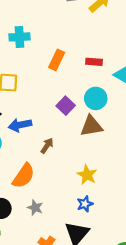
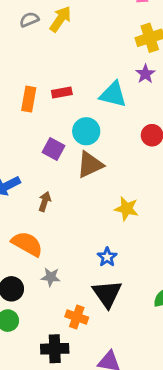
red rectangle: (94, 62) -> (62, 92), moved
yellow star: (87, 175) -> (127, 209), moved
orange semicircle: (24, 176) -> (27, 244), turned -80

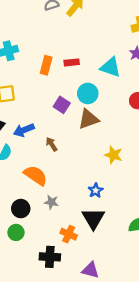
brown arrow: (45, 201) -> (52, 144), turned -56

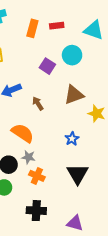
brown triangle: (88, 119) -> (74, 95), moved
blue star: (96, 190) -> (72, 139), moved
gray star: (51, 202) -> (28, 157), moved
orange cross: (69, 234) -> (37, 176), moved

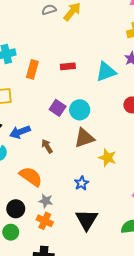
orange rectangle: (32, 28) -> (32, 69), moved
cyan triangle: (94, 30) -> (106, 72), turned -40
cyan circle: (72, 55) -> (80, 110), moved
gray star: (28, 157) -> (46, 201), moved

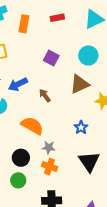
cyan circle: (80, 110) -> (88, 56), moved

